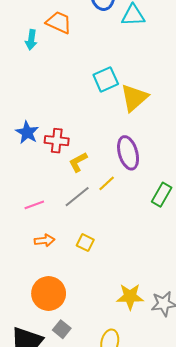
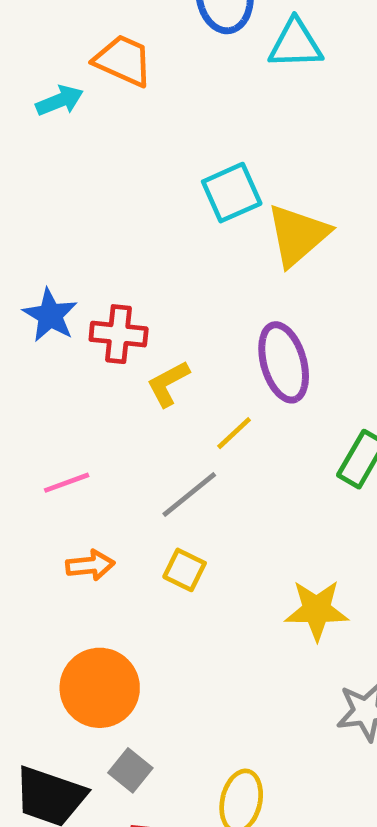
cyan arrow: (31, 40) -> (60, 101), turned -120
gray line: (77, 197) -> (189, 494), moved
yellow star: (130, 297) -> (317, 610), moved

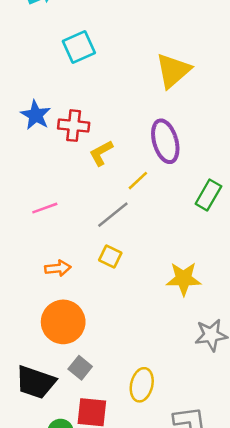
cyan square: (232, 193) -> (79, 47), moved
orange arrow: (90, 565) -> (58, 268), moved

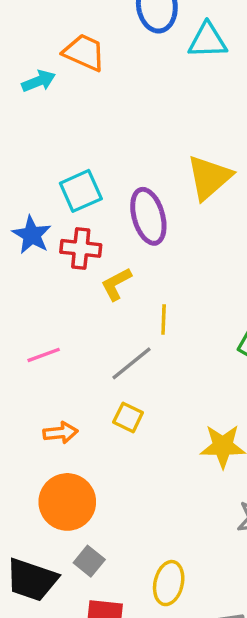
cyan square: (79, 47) -> (81, 191), moved
purple ellipse: (165, 141) -> (148, 216), moved
yellow line: (138, 181) -> (164, 319), turned -45

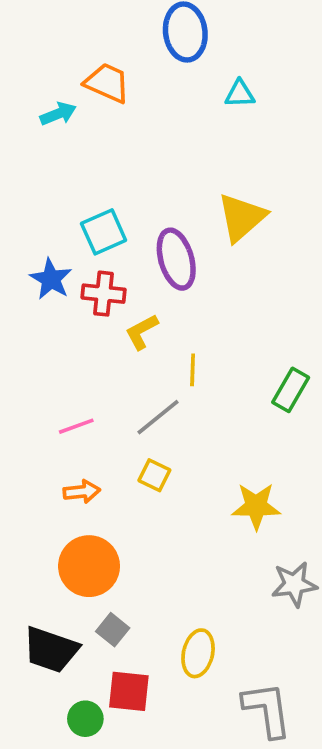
cyan triangle: (208, 41) -> (240, 94), moved, size x0.7
pink line: (44, 355) -> (76, 426), moved

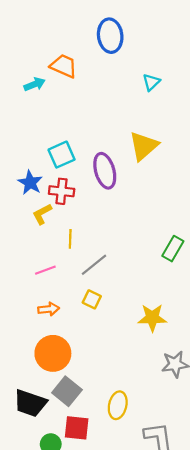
cyan triangle: (240, 94) -> (151, 82), moved, turned -42
yellow L-shape: (142, 332) -> (42, 214), moved
yellow line: (193, 370) -> (70, 239), moved
gray square: (113, 630) -> (67, 391), size x1.5

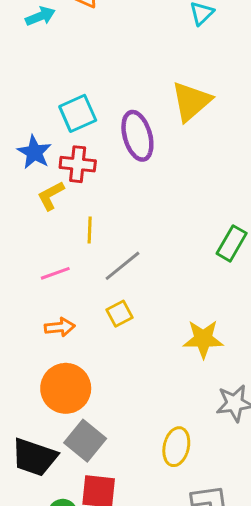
yellow square: (92, 299) -> (120, 314), turned 36
yellow ellipse: (118, 405) -> (176, 447), moved

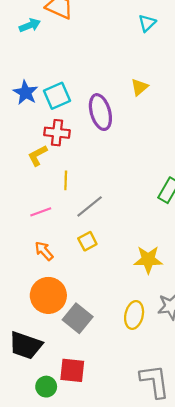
yellow triangle: (191, 101) -> (139, 87), size x0.6
blue star: (34, 152) -> (26, 93), moved
orange arrow: (60, 327) -> (44, 251), turned -126
gray square: (85, 441) -> (78, 318), moved
yellow ellipse: (176, 447) -> (134, 315), moved

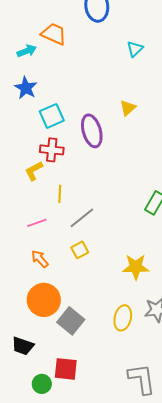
blue star: (26, 93) -> (26, 88), moved
black trapezoid: (26, 345) -> (23, 346), size x0.7

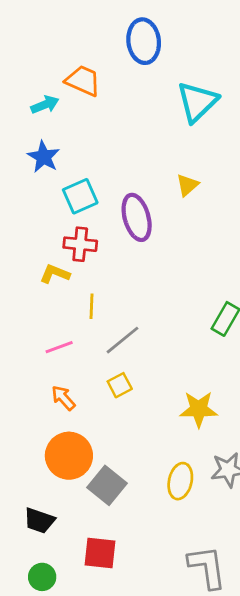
cyan triangle: (135, 49) -> (197, 102), size x1.8
yellow L-shape: (34, 171) -> (55, 274), turned 50
green circle: (42, 384) -> (42, 577), moved

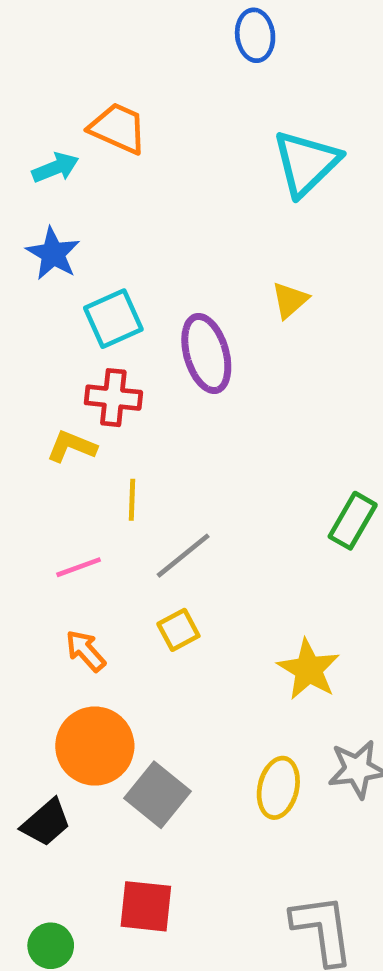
blue ellipse: (144, 41) -> (255, 35), moved, size x0.7
yellow star: (199, 409) -> (309, 669), turned 30
black trapezoid: (39, 521) -> (46, 823), moved, turned -60

